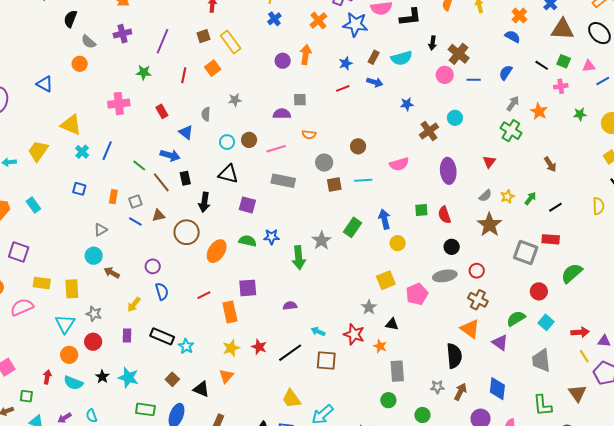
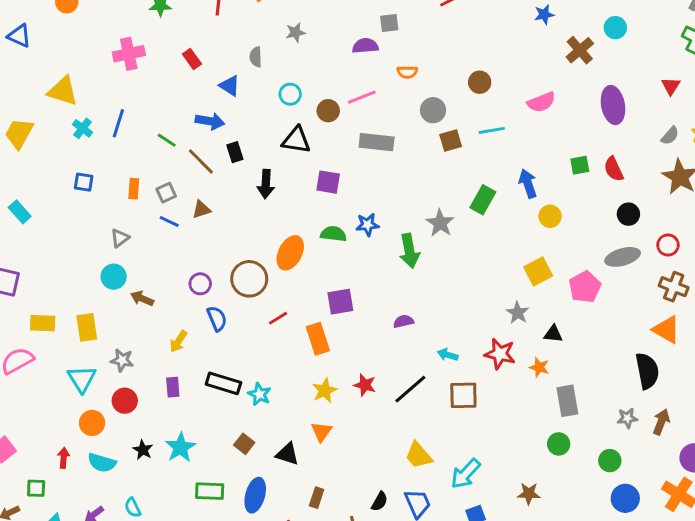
brown circle: (249, 140) -> (328, 111), moved
brown circle: (187, 232) -> (249, 279), moved
cyan star: (128, 378) -> (180, 447), turned 30

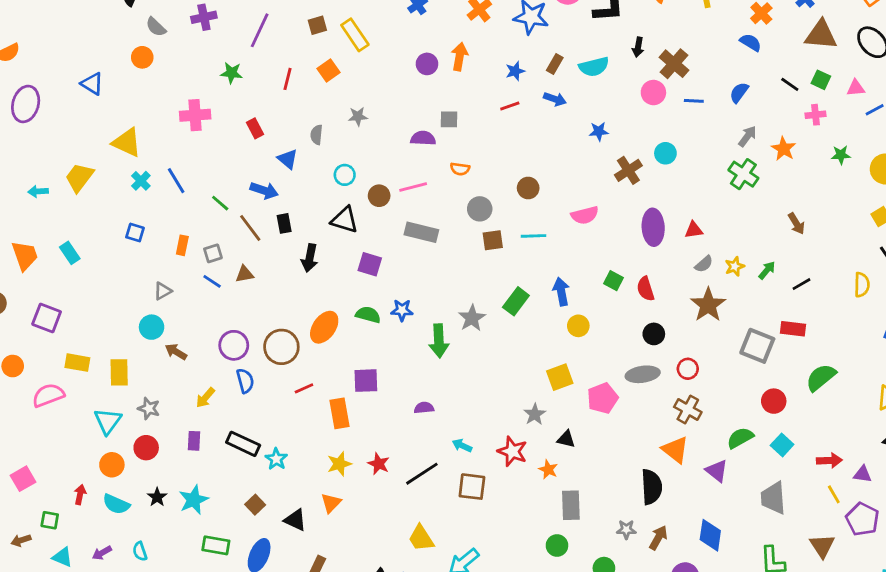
red triangle: (671, 86) -> (694, 230), moved, turned 42
blue line: (118, 123) -> (176, 181), turned -56
green square: (580, 165) -> (613, 281), turned 30
purple circle: (200, 284) -> (234, 345), size x1.4

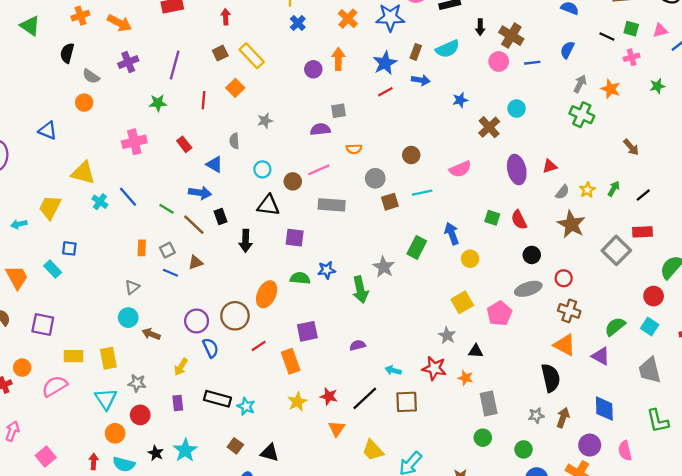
blue star: (515, 71) -> (385, 63), size x1.5
blue square: (135, 233) -> (69, 248), moved
gray square: (757, 346) -> (616, 250), turned 32
red circle: (774, 401) -> (654, 296), moved
orange triangle: (331, 503) -> (337, 429), moved

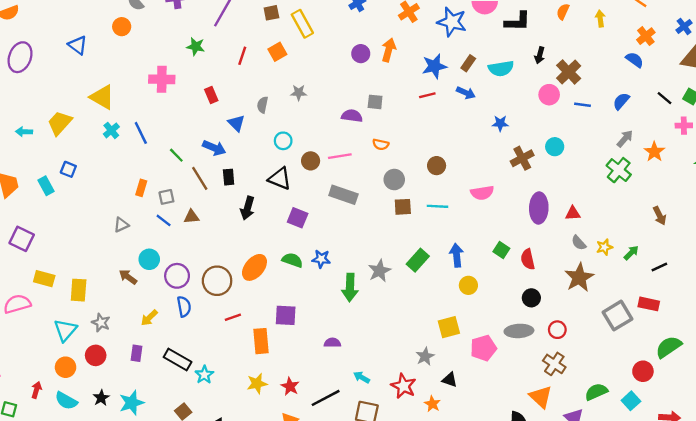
gray semicircle: (562, 192) -> (579, 243), turned 84
cyan circle: (128, 318) -> (149, 259), moved

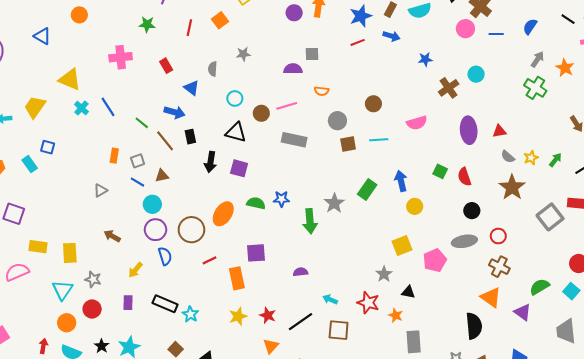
purple square: (298, 218) -> (239, 168), moved
cyan circle: (149, 259) -> (152, 204), moved

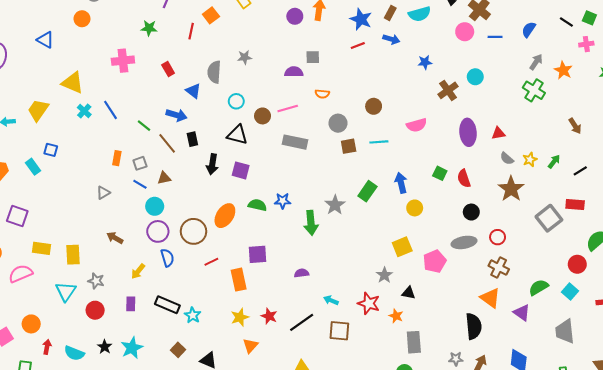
blue star: (361, 16) -> (361, 19), turned -30
orange square: (220, 20) -> (211, 15), moved
gray semicircle: (213, 69) -> (214, 72), size x1.5
orange circle: (67, 323) -> (31, 324), moved
orange triangle: (271, 346) -> (250, 346), moved

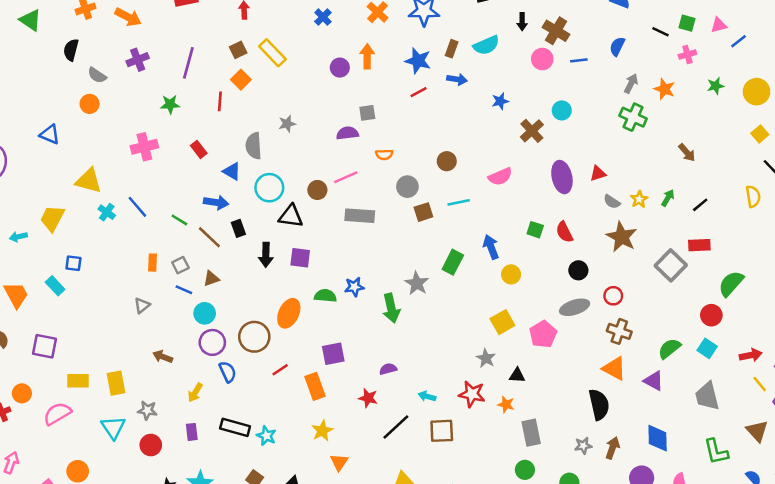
cyan circle: (236, 101) -> (269, 188), moved, size x1.5
red star: (269, 316) -> (368, 398), moved

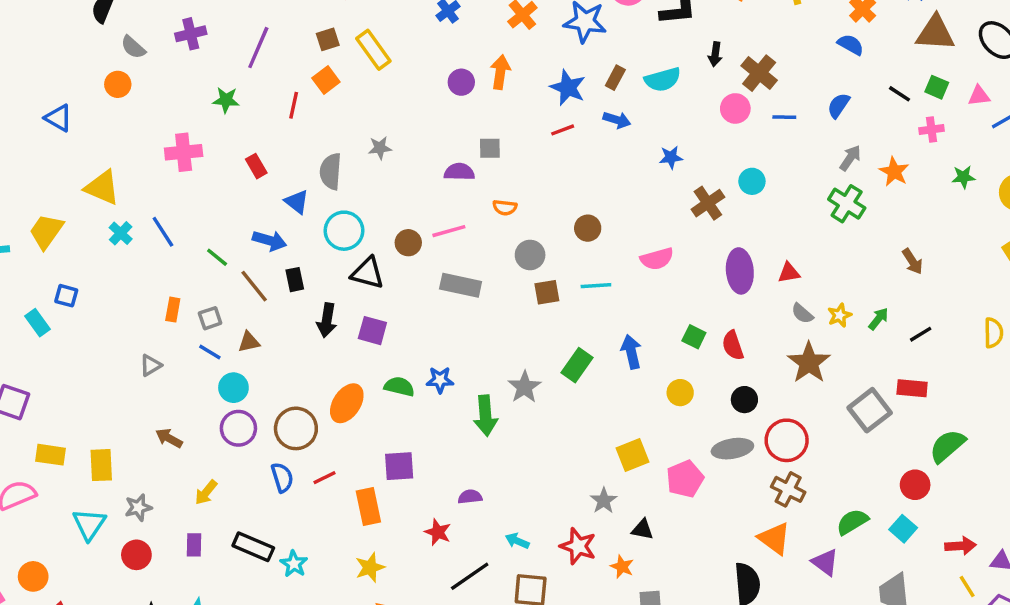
yellow circle: (511, 274) -> (680, 393), moved
red circle: (613, 296) -> (787, 440), size x1.6
blue semicircle: (228, 372) -> (282, 477), moved
gray star: (147, 410) -> (138, 507), turned -30

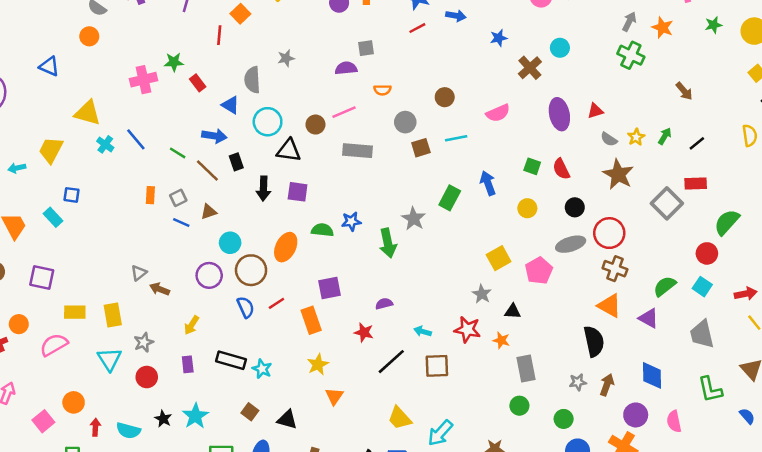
green star: (226, 100) -> (174, 62), moved
gray triangle: (151, 365) -> (139, 273), moved
cyan circle: (233, 388) -> (230, 243), moved

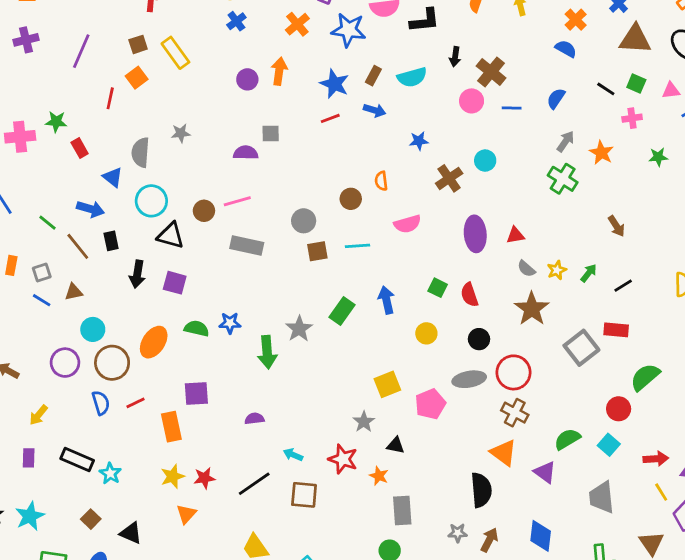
orange semicircle: (382, 90) -> (381, 181), moved, turned 77
red star: (364, 332) -> (204, 478), moved, turned -30

